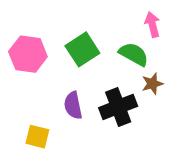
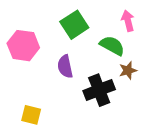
green square: (82, 49) -> (74, 25), moved
purple semicircle: (73, 105) -> (65, 67), moved

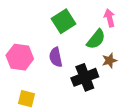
pink hexagon: (23, 46) -> (20, 57), moved
green semicircle: (112, 46) -> (96, 39), turned 100

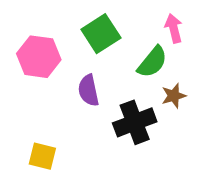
pink hexagon: (20, 57) -> (39, 57), moved

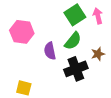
green square: (101, 34) -> (75, 15), moved
green semicircle: (152, 62) -> (73, 41), moved

